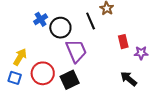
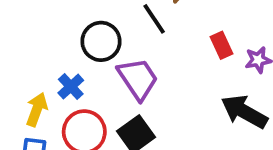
blue cross: (41, 19) -> (71, 87), moved
black arrow: (129, 79) -> (244, 112), size x1.4

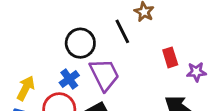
blue cross: (71, 87) -> (69, 79), moved

